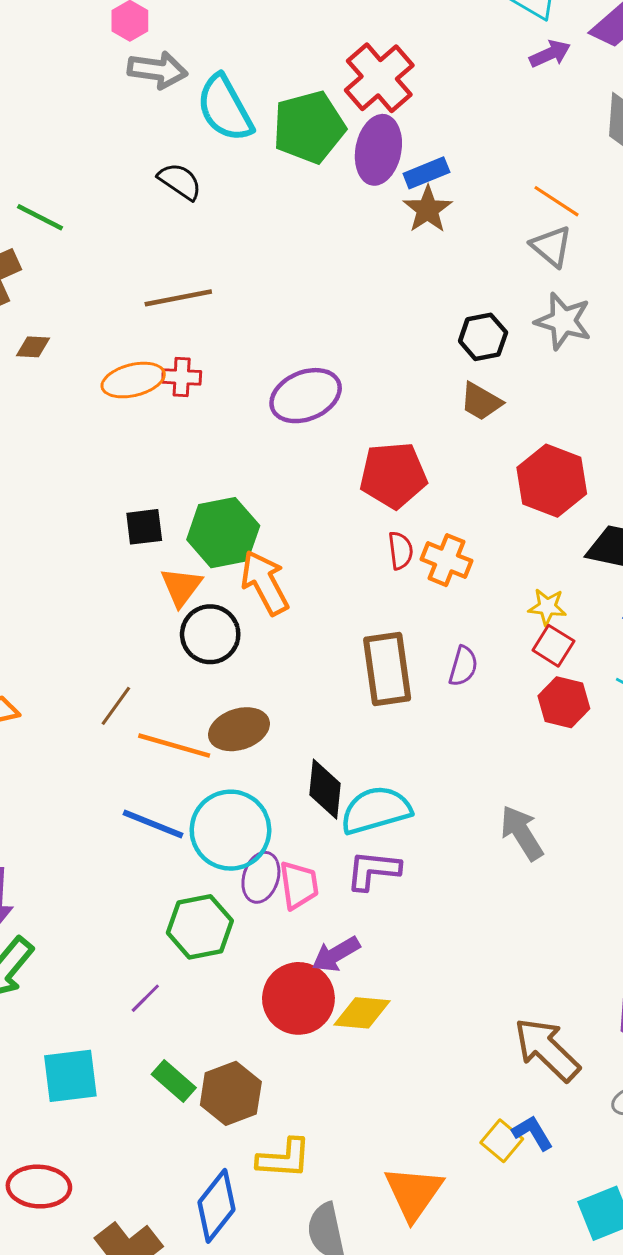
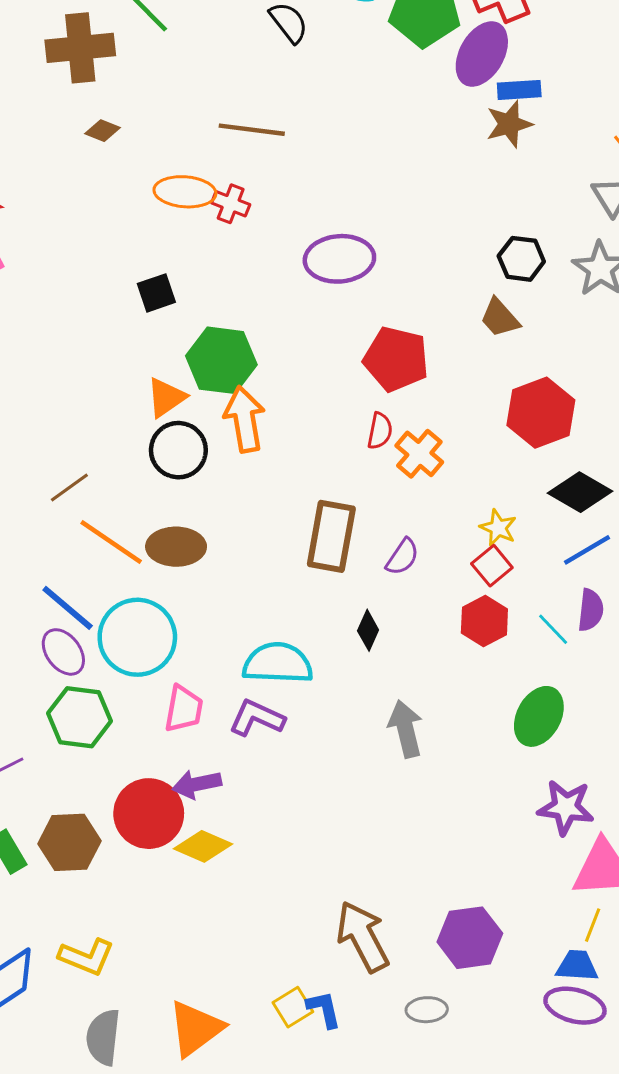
black square: (144, 527) -> (156, 293), moved, turned -30
black diamond: (325, 789) -> (368, 630), moved, size x0.7
purple ellipse: (261, 877) -> (63, 652), moved, turned -72
brown hexagon: (231, 1093) -> (69, 842), moved

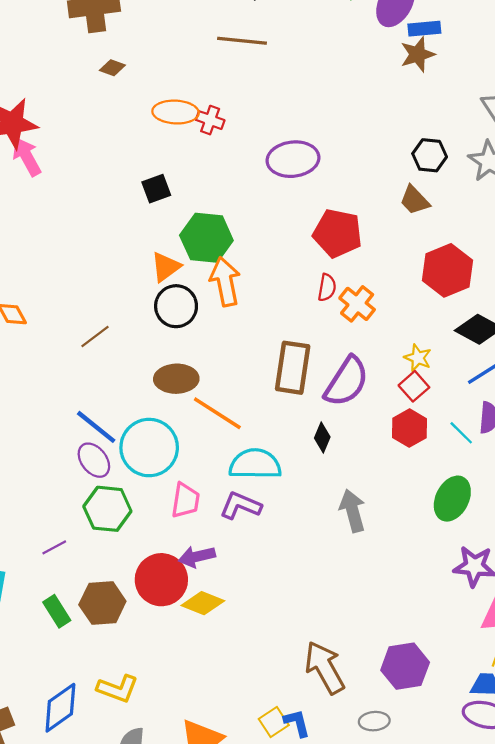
brown line: (252, 130) -> (242, 41), moved
orange line: (111, 542) -> (217, 413), moved
purple semicircle: (402, 557) -> (347, 382), size x1.8

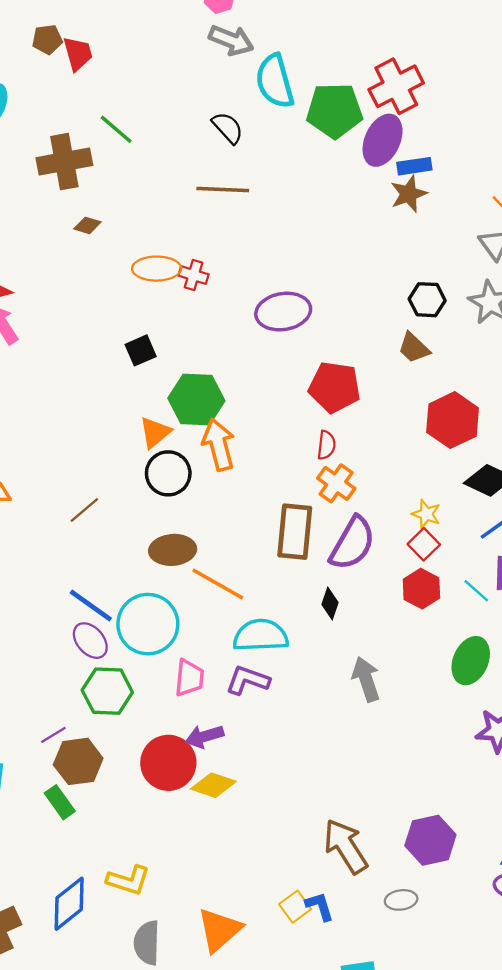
orange cross: (357, 304) -> (336, 483), moved
brown hexagon: (102, 603) -> (78, 761), moved

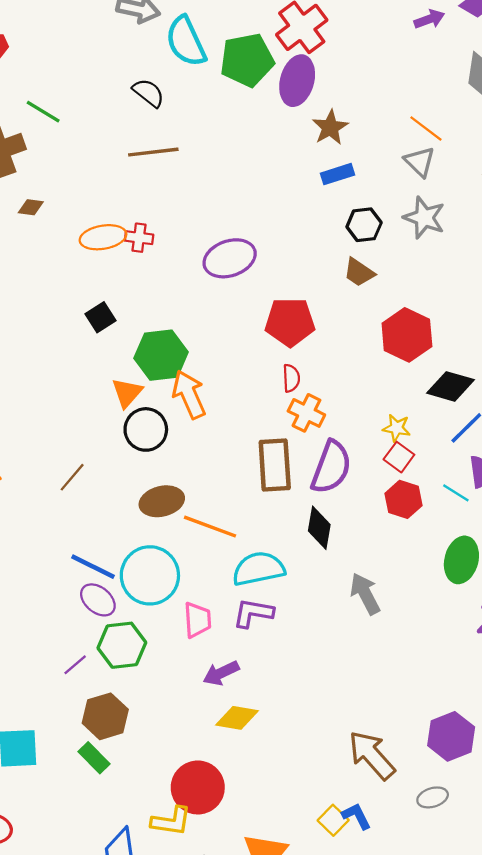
blue rectangle: (414, 166) -> (337, 174), moved
black diamond: (330, 604) -> (319, 528), size x1.4
purple line: (53, 735) -> (75, 665), moved
red circle: (168, 763) -> (198, 787), moved

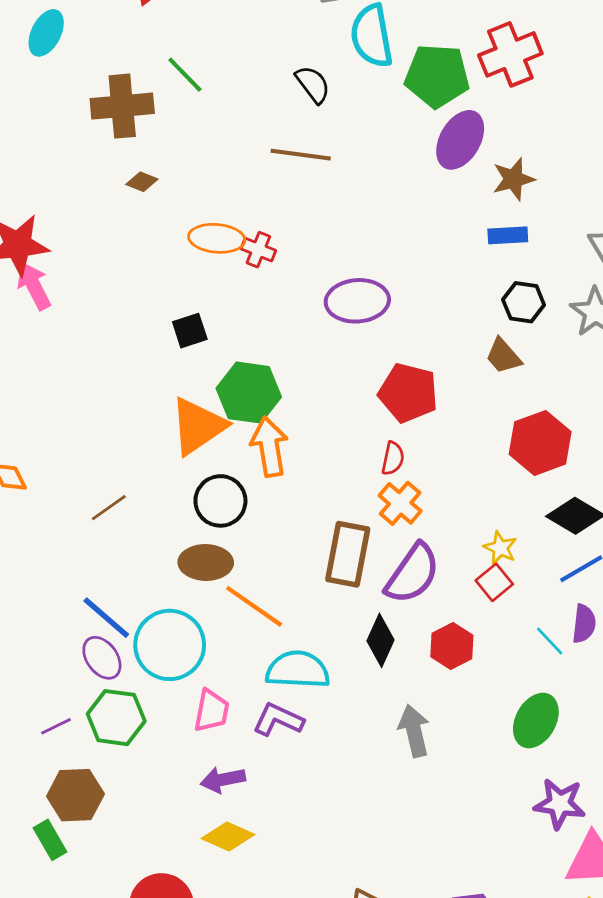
purple ellipse: (297, 81) -> (460, 140), moved
orange triangle: (127, 393) -> (198, 426), size x1.6
black circle: (146, 429) -> (220, 501), moved
red hexagon: (404, 499) -> (452, 646), moved

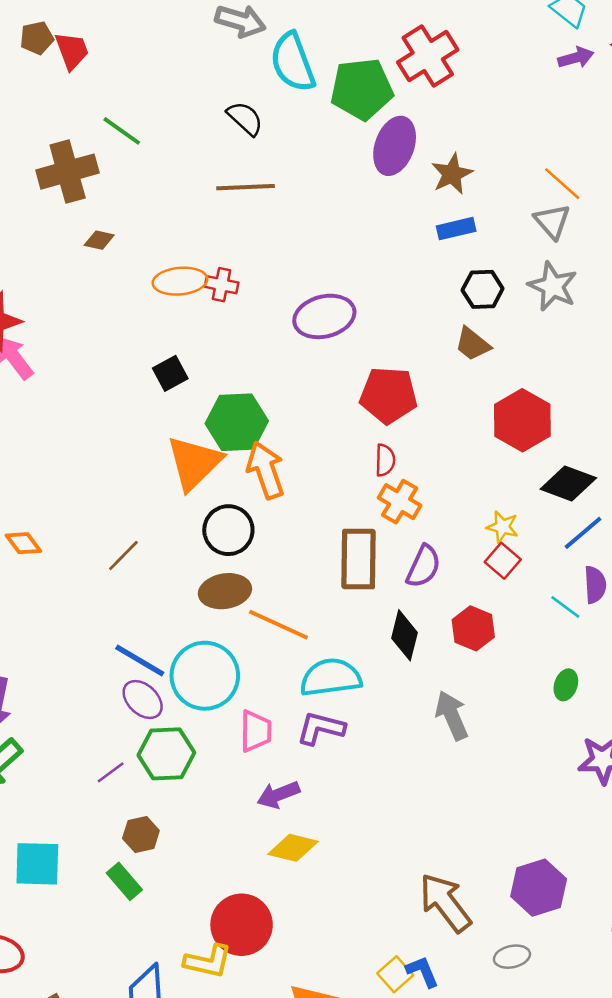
purple semicircle: (413, 574) -> (423, 566), size x0.7
green ellipse: (536, 720) -> (566, 685), size x0.6
brown hexagon: (75, 795) -> (141, 835), size x0.7

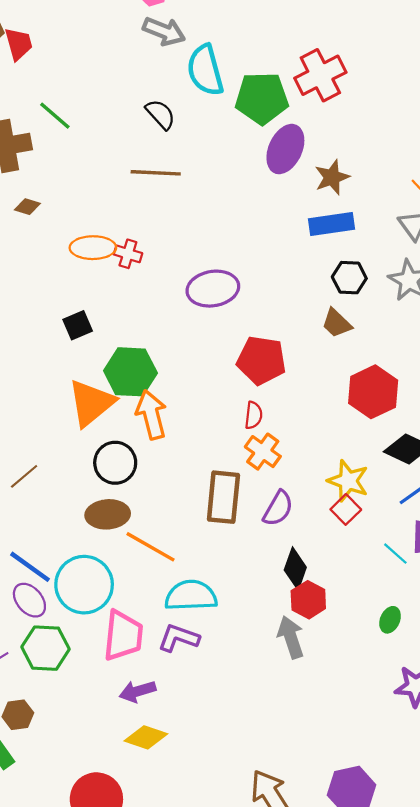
blue rectangle: (456, 229) -> (331, 224), size x1.4
yellow star: (502, 527) -> (348, 481), size x1.5
red hexagon: (473, 628) -> (308, 600), moved
black diamond: (404, 635) -> (295, 569), moved
pink trapezoid: (256, 731) -> (123, 636), size x1.4

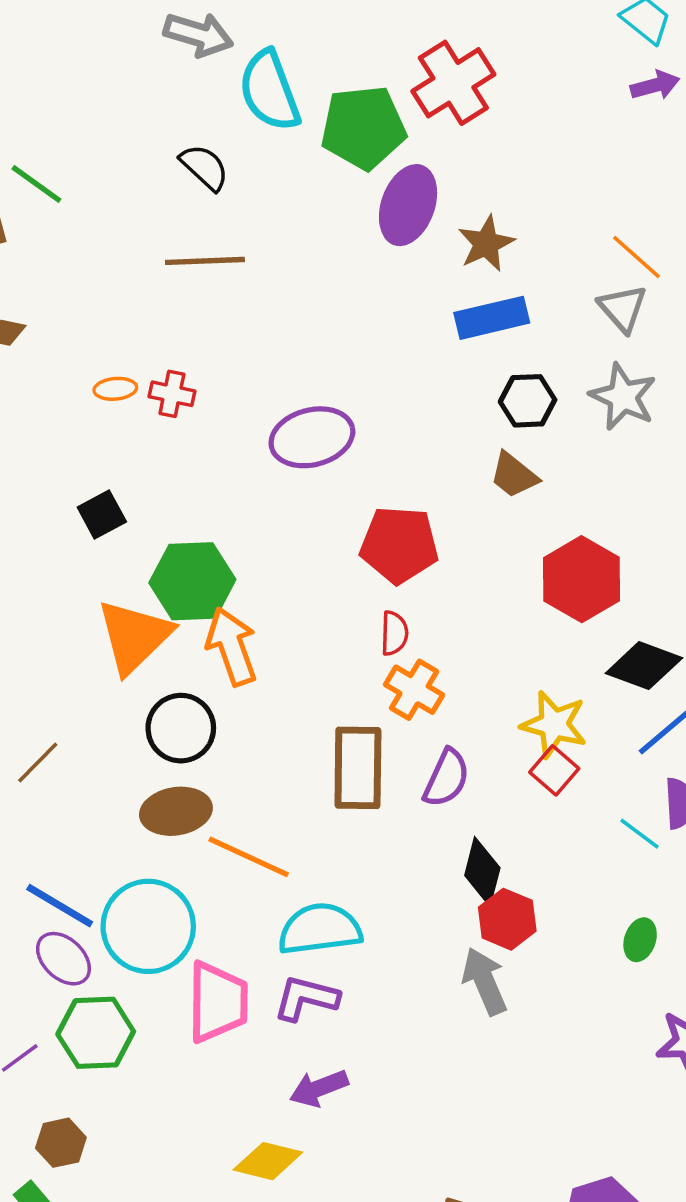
orange ellipse: (93, 248) -> (115, 389), size x0.6
purple arrow: (138, 691) -> (319, 1088), moved

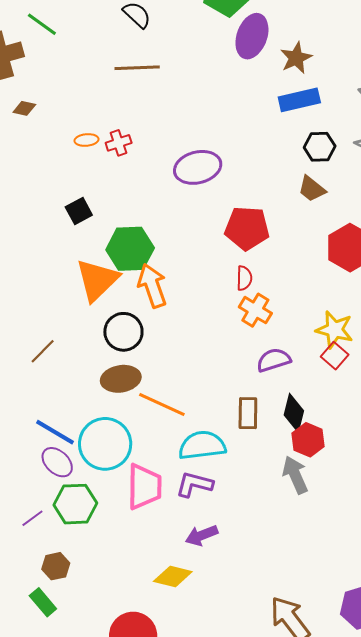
red cross: (172, 394) -> (119, 143), turned -30
brown rectangle: (358, 768) -> (248, 413), moved, size x0.7
purple semicircle: (446, 778) -> (274, 360), turned -132

